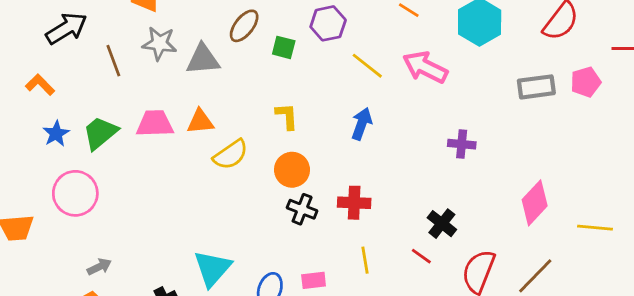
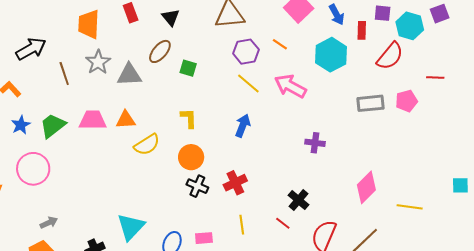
purple hexagon: (328, 23) -> (246, 52), moved
gray star: (159, 43) -> (98, 62), turned 30
red cross: (354, 203) -> (235, 183), turned -30

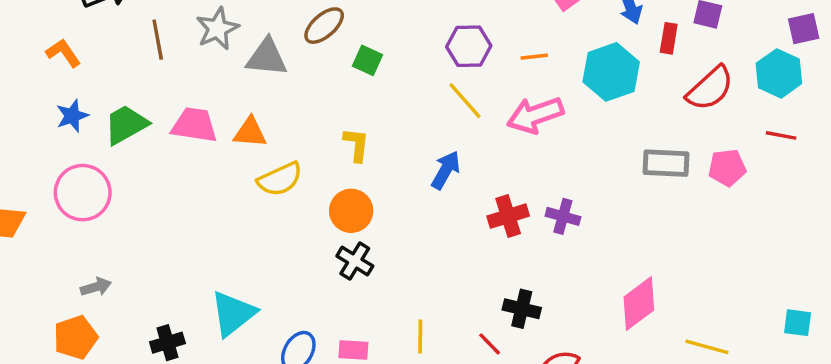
cyan hexagon: (410, 26) -> (779, 73), moved
orange line: (280, 44) -> (534, 57), moved, turned -49
pink arrow: (290, 86) -> (535, 115), turned -56
red cross: (235, 183) -> (508, 216), moved
black cross: (299, 200) -> (522, 309), turned -35

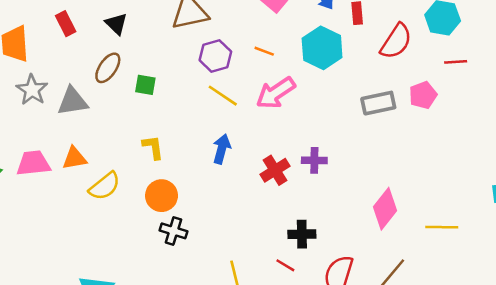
orange line: (534, 57) -> (264, 51), turned 42

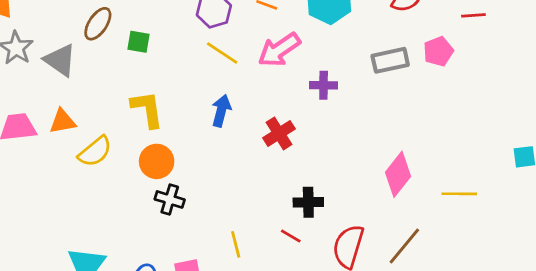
gray triangle: (73, 101) -> (60, 60), turned 44
yellow L-shape: (153, 147) -> (147, 109), size x1.4
purple cross: (314, 160) -> (324, 85), moved

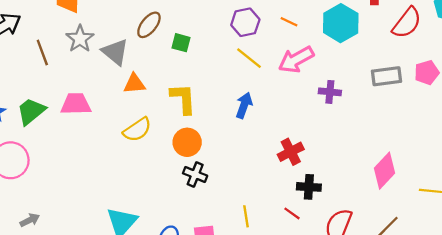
orange triangle: (62, 121) -> (134, 84), moved
red cross: (279, 133) -> (291, 152), moved

